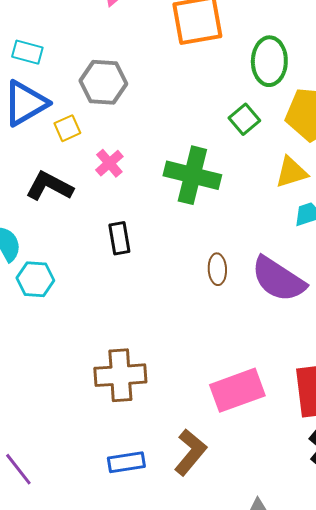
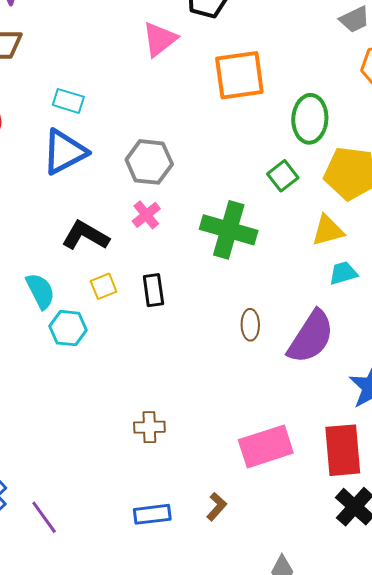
gray hexagon: (103, 82) -> (149, 162), moved
yellow square: (67, 128) -> (104, 286), moved
purple semicircle: (278, 279) -> (311, 337), turned -92
brown cross: (120, 375) -> (149, 427), size x0.6
brown L-shape: (190, 452) -> (217, 507), size x0.6

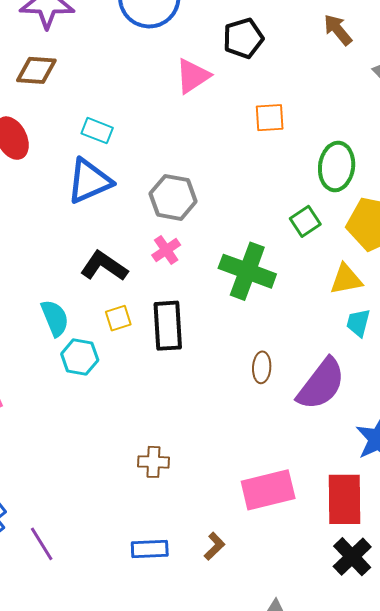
orange square: (239, 75) -> (270, 118), size x0.6
cyan trapezoid: (343, 273) -> (358, 323), turned -64
black rectangle: (153, 290) -> (168, 326), size x1.5

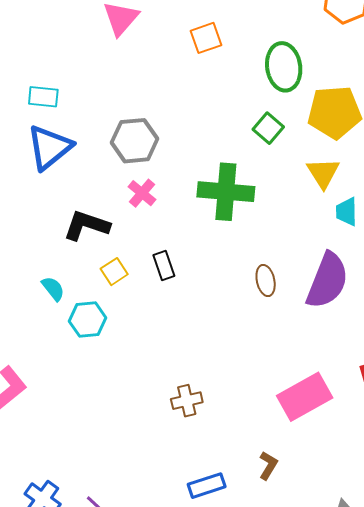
yellow triangle: (346, 279) -> (323, 173), turned -36
cyan semicircle: (55, 318) -> (53, 289), size x0.7
black rectangle: (168, 326) -> (164, 266), size x0.6

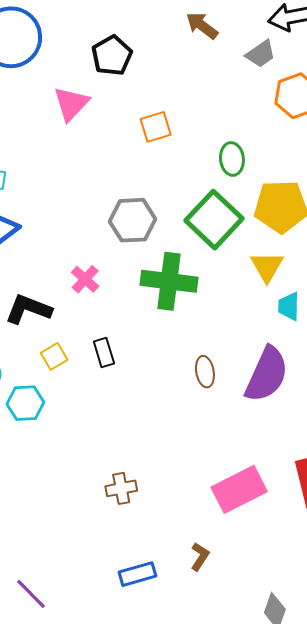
green ellipse: (284, 67) -> (232, 159), size x0.7
green square: (268, 128) -> (214, 220), size x1.8
gray hexagon: (135, 141) -> (133, 220), moved

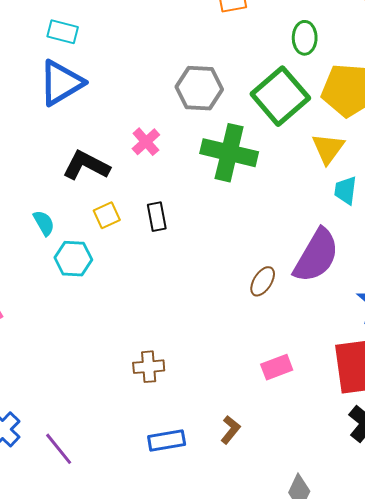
brown ellipse: (205, 372) -> (263, 281), moved, turned 36
brown cross: (121, 488) -> (149, 367), moved
pink rectangle: (239, 489) -> (277, 367), size x0.6

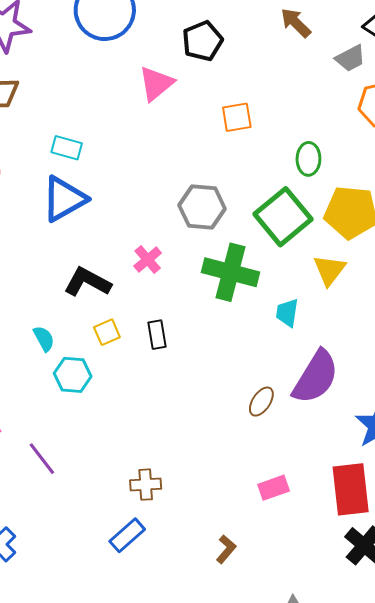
cyan trapezoid: (346, 190) -> (287, 313), moved
blue rectangle: (167, 441) -> (127, 535), moved, turned -33
purple line: (59, 449) -> (42, 459), moved

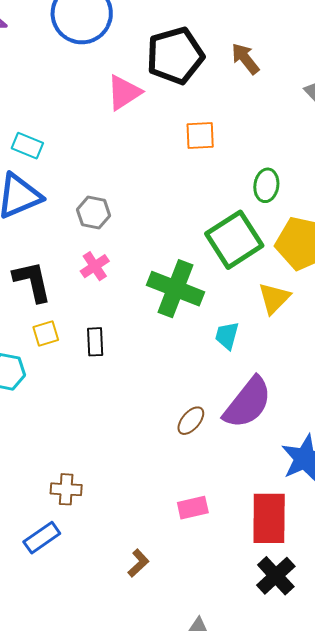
brown arrow: (296, 23) -> (245, 59), moved
black pentagon: (203, 41) -> (175, 56), size x1.4
gray hexagon: (202, 207) -> (94, 213), moved, size x0.7
black L-shape: (87, 282) -> (32, 281), turned 42

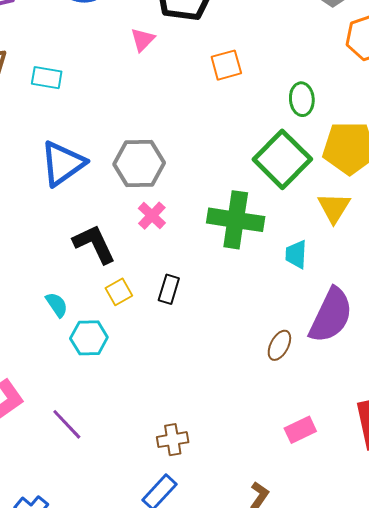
pink triangle: (124, 92) -> (143, 40), size x0.7
cyan rectangle: (27, 146) -> (47, 78), moved
gray hexagon: (94, 213) -> (139, 164), size x1.5
black rectangle: (95, 342) -> (169, 289), turned 32

